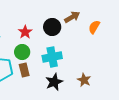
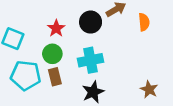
orange semicircle: (94, 27) -> (144, 22), turned 144
brown star: (84, 80) -> (149, 89), moved

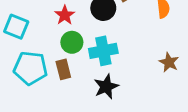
green circle: (52, 54) -> (72, 42), moved
brown star: (149, 89) -> (169, 62), moved

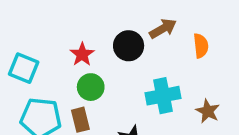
cyan cross: (103, 51) -> (163, 96), moved

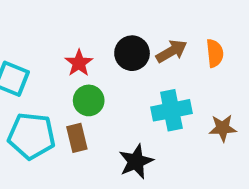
brown arrow: (163, 29) -> (171, 51), moved
brown star: (208, 111) -> (223, 128), turned -30

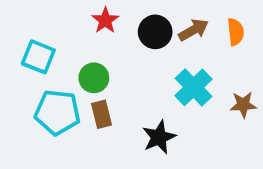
red star: (79, 63) -> (105, 20), moved
green circle: (89, 100) -> (94, 78), moved
cyan cross: (171, 110) -> (193, 87), turned -33

